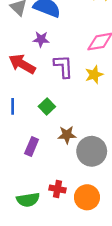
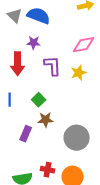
red arrow: (22, 64) -> (18, 64), turned -120
brown star: (67, 135) -> (46, 120), moved

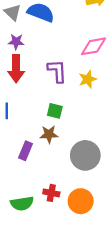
purple star: (34, 43) -> (16, 42), moved
green square: (39, 100) -> (55, 111), moved, turned -32

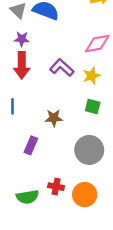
purple L-shape: (57, 71) -> (62, 68), turned -45
green square: (55, 111) -> (93, 106), moved
brown star: (49, 134) -> (54, 118), moved

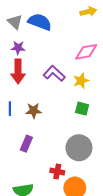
brown star: (54, 118) -> (34, 111), moved
red cross: (56, 187) -> (57, 171), moved

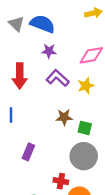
purple star: (18, 48) -> (49, 51), moved
green square: (82, 109) -> (85, 128), moved
brown star: (34, 111) -> (64, 117), moved

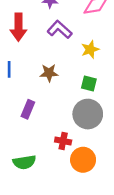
yellow star: (86, 86) -> (90, 49), moved
brown star: (64, 117) -> (49, 73), moved

